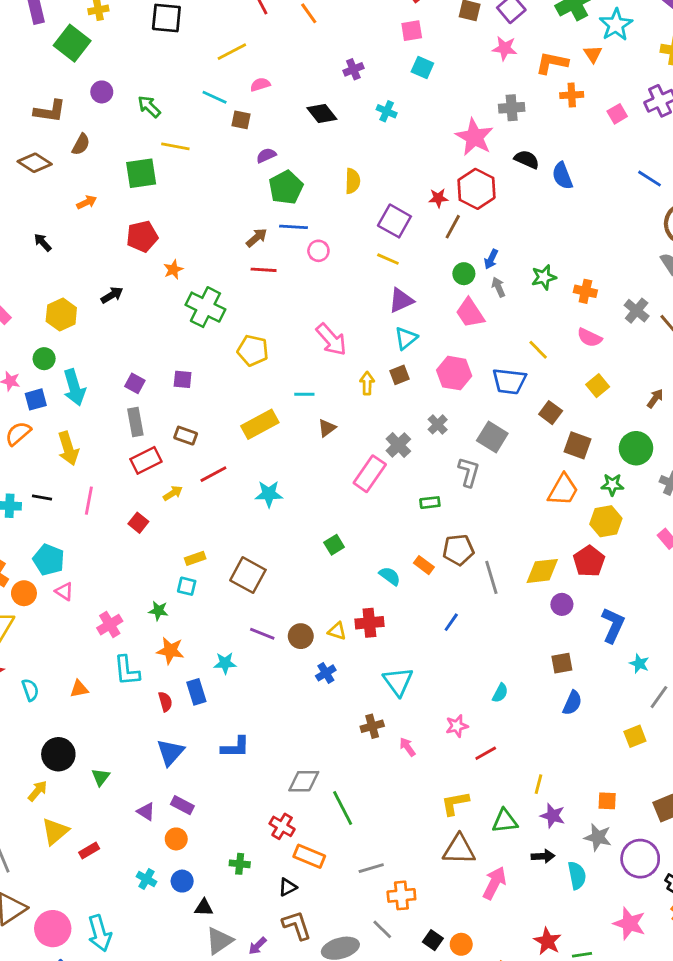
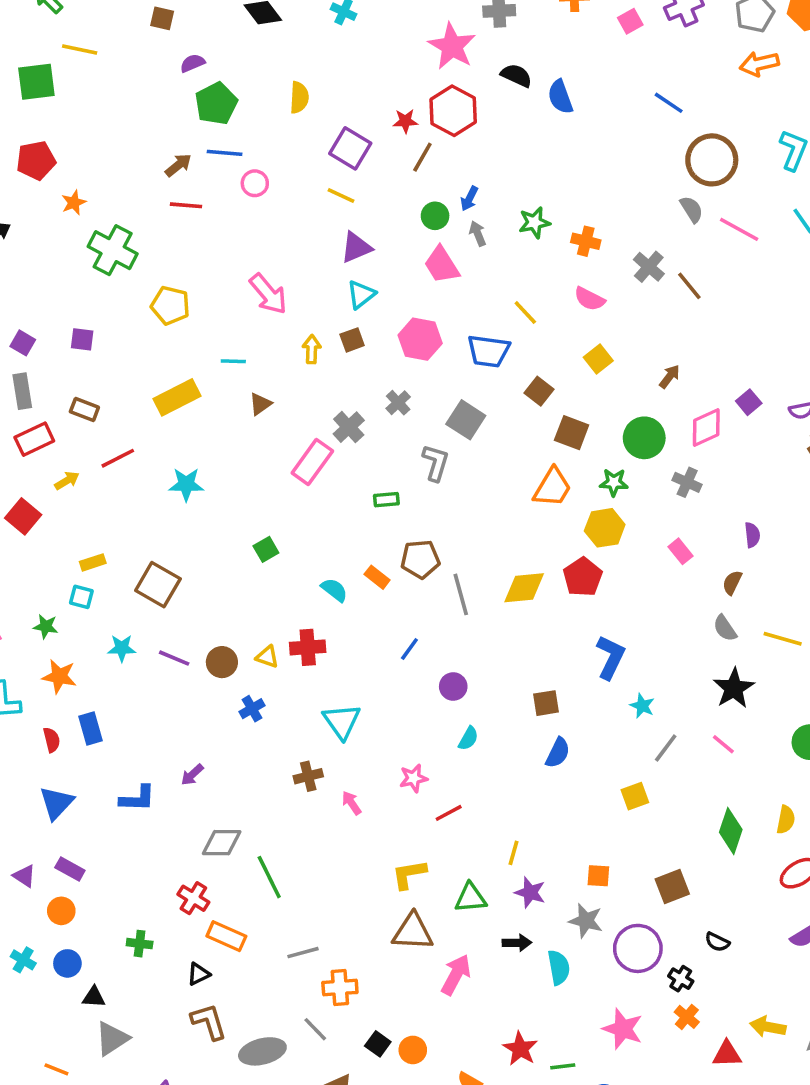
red square: (138, 523) -> (23, 516), size x1.4
purple circle: (562, 604) -> (453, 686), moved
cyan star: (225, 663) -> (122, 648), moved
purple arrow: (257, 946) -> (192, 775), moved

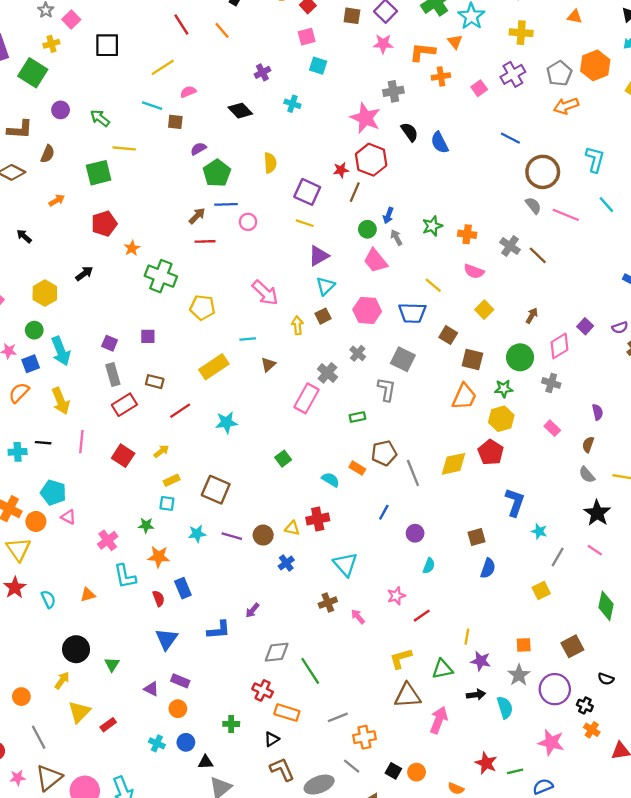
black semicircle: (516, 75) -> (409, 132), turned 36
yellow arrow: (67, 481) -> (161, 451), moved
gray star: (586, 921) -> (519, 675), turned 30

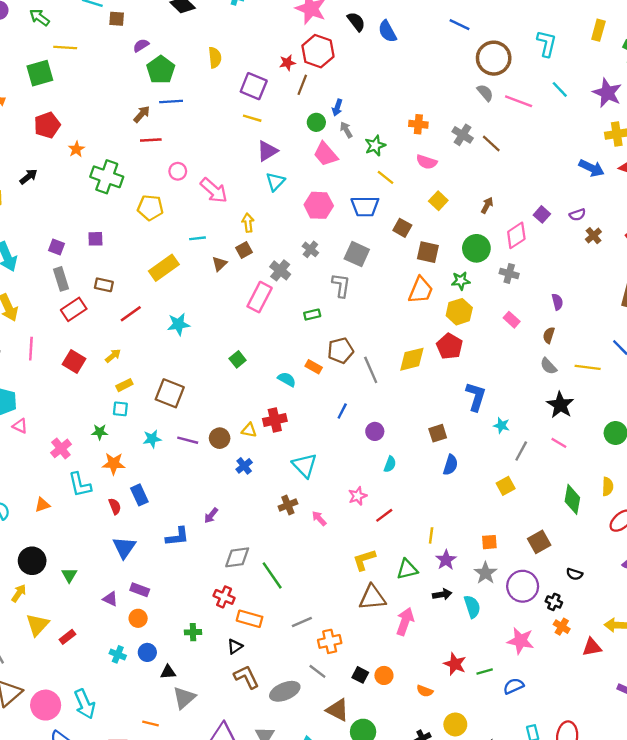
pink circle: (248, 222) -> (178, 171), moved
green star: (432, 226) -> (375, 146), moved
brown square: (323, 316) -> (244, 250), moved
purple star: (481, 661) -> (446, 560), turned 30

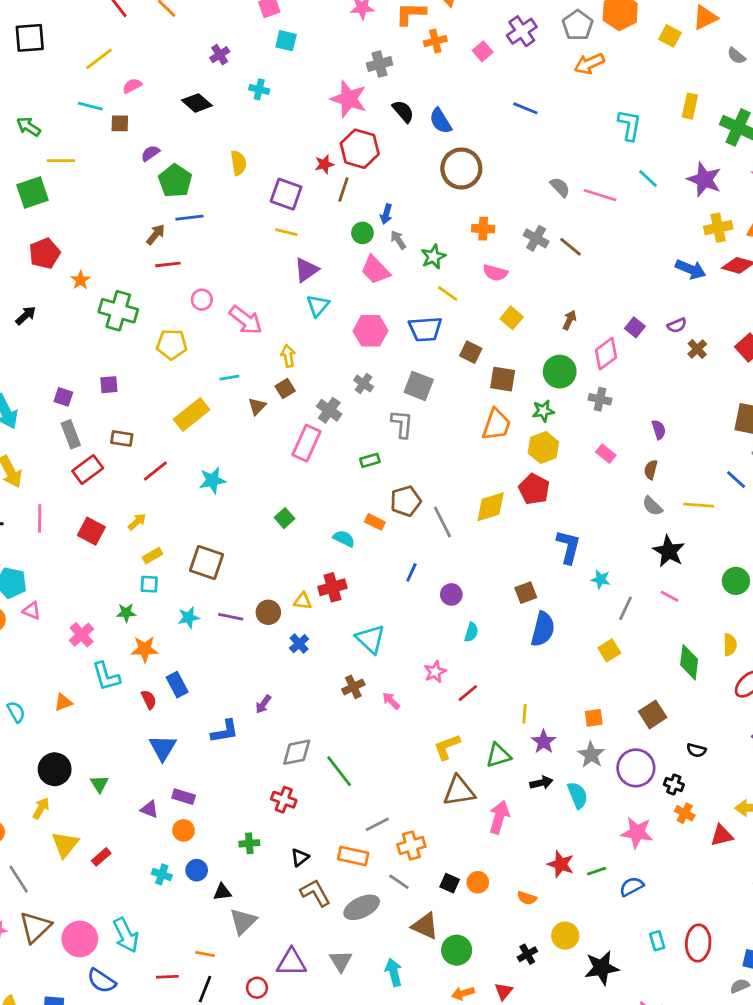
brown circle: (494, 58) -> (461, 168), moved
blue semicircle: (450, 465) -> (543, 629), size x1.4
orange rectangle: (250, 619) -> (353, 856), moved

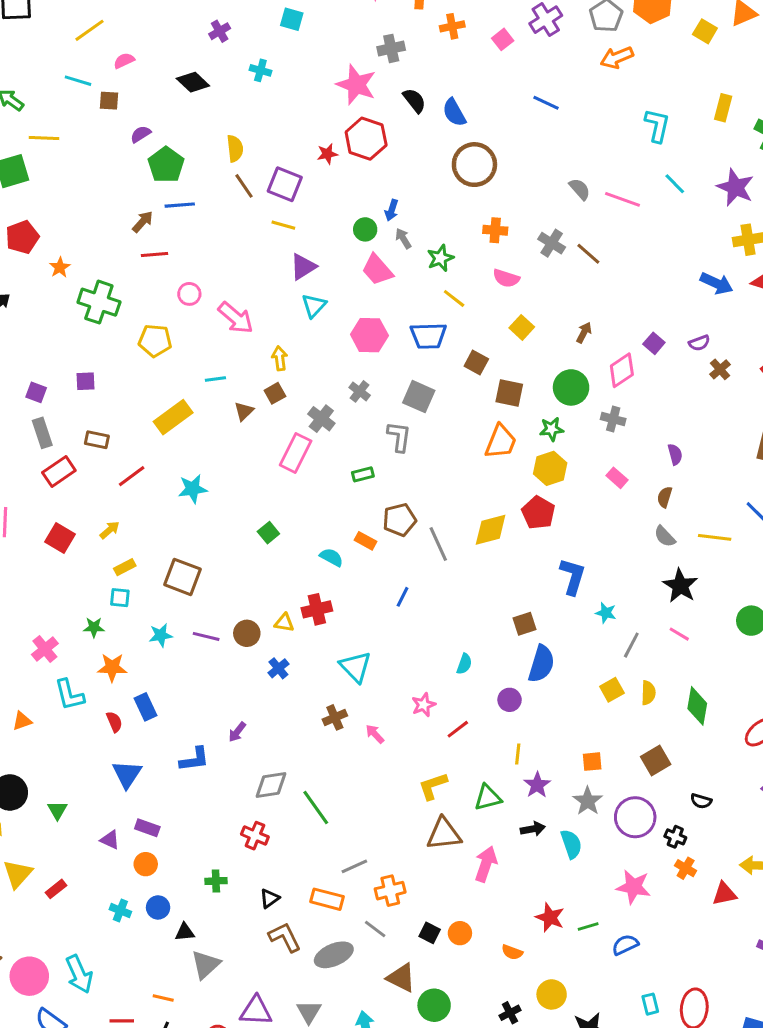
brown line: (343, 189) -> (244, 186), moved, turned -55
purple circle: (451, 594) -> (510, 700), moved
yellow semicircle: (730, 645) -> (648, 693), moved

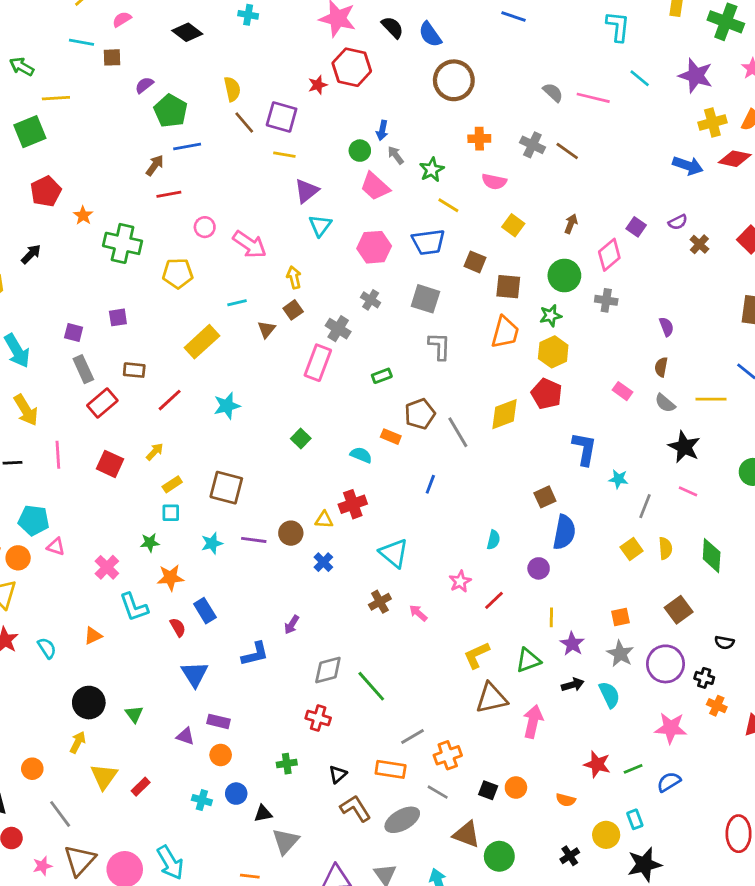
gray L-shape: (399, 437) -> (439, 346), moved
pink rectangle: (617, 478) -> (622, 391), moved
cyan rectangle: (650, 1004) -> (635, 819), moved

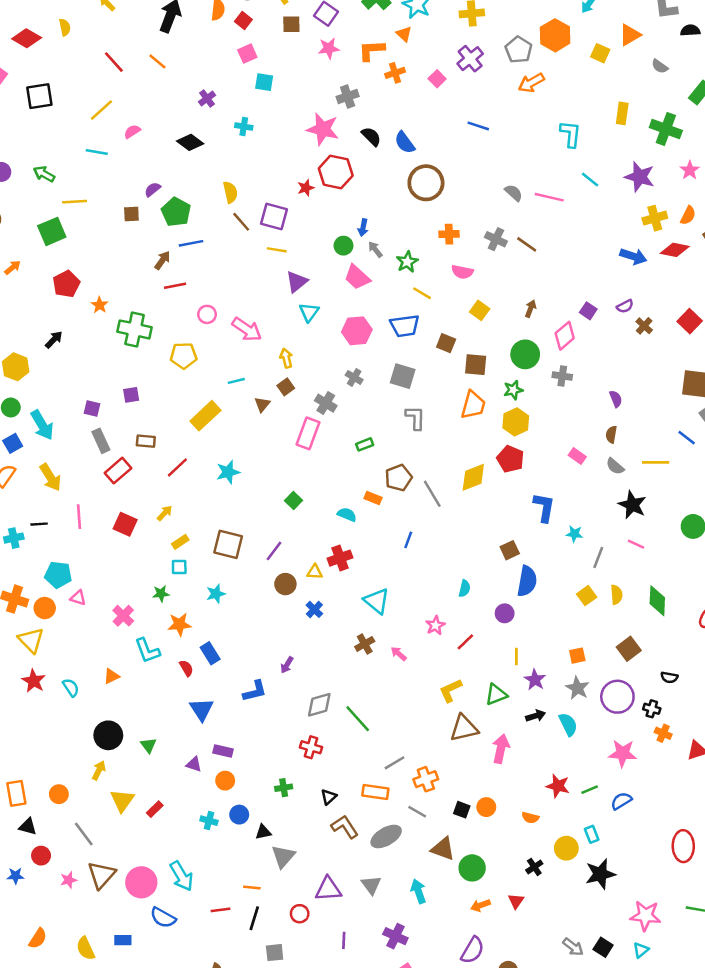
brown square: (112, 57) -> (131, 214), moved
purple line: (254, 540) -> (274, 551), moved, turned -60

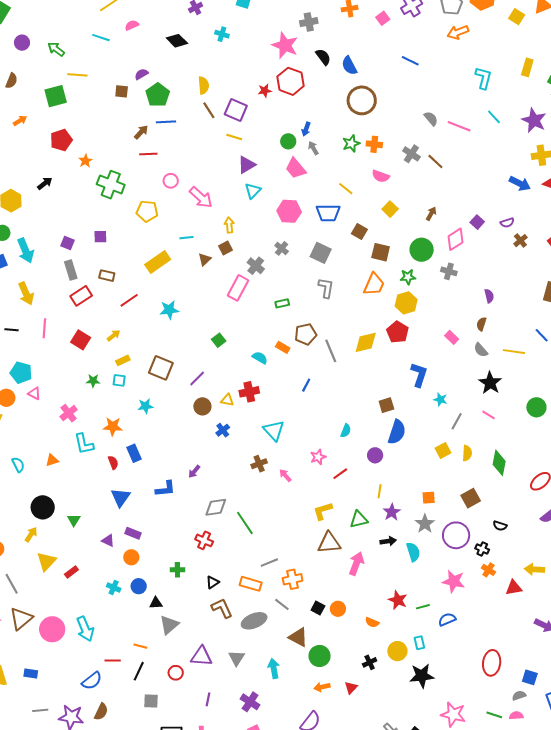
green star: (407, 262) -> (351, 144), moved
green star: (161, 594) -> (93, 381), moved
blue semicircle: (163, 918) -> (92, 681), moved, turned -75

